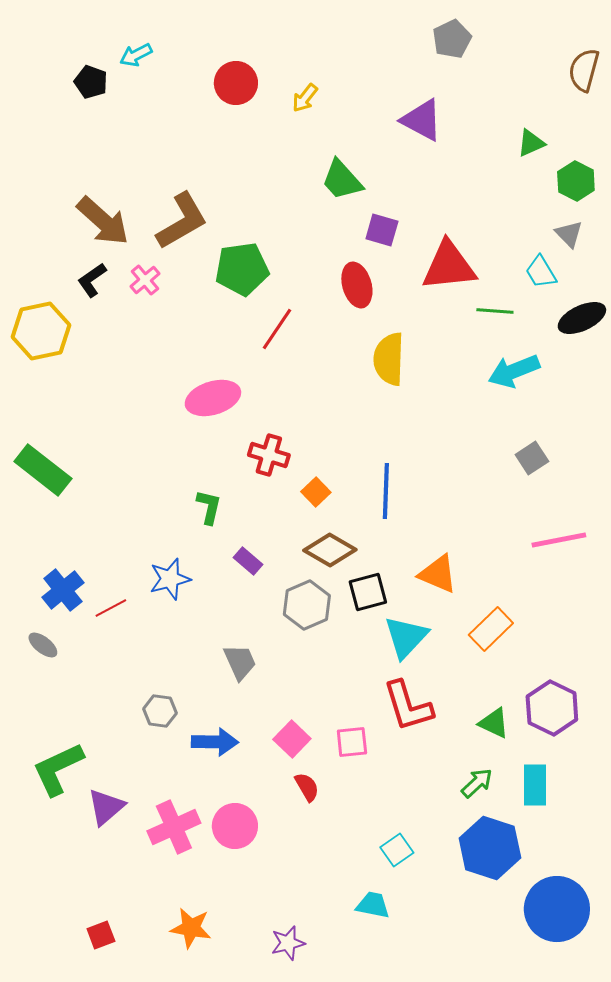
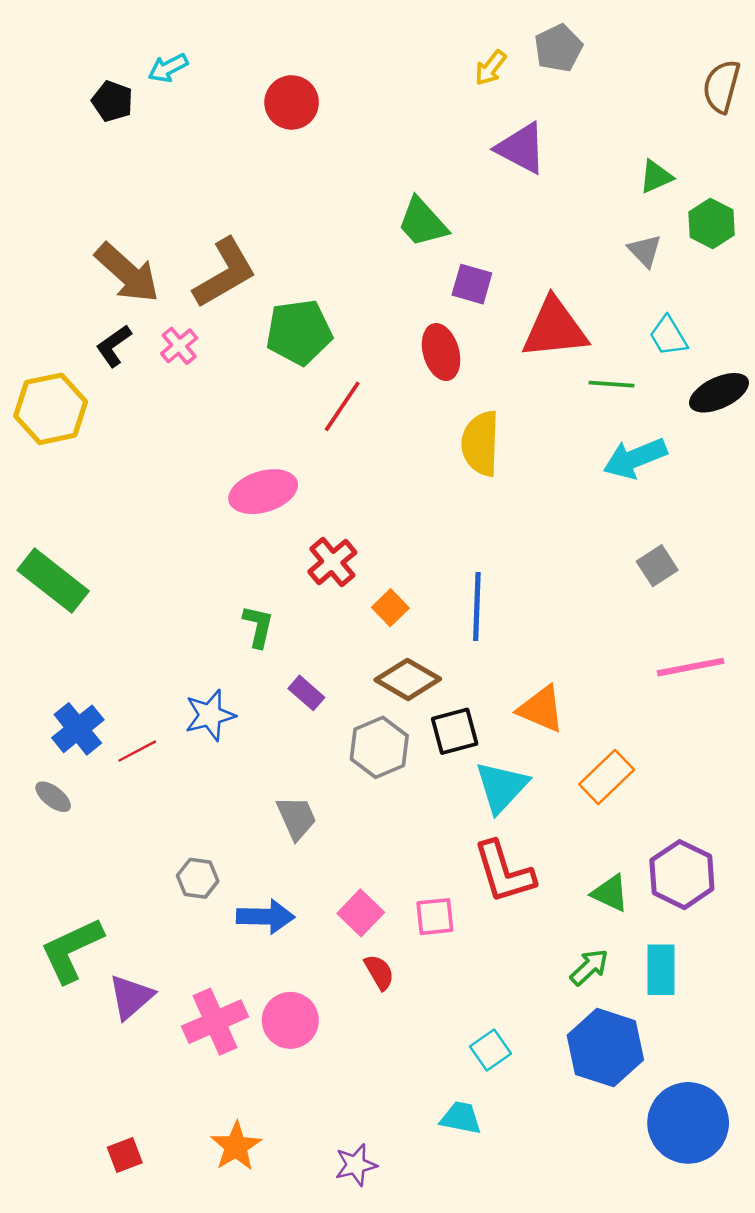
yellow arrow: (305, 98) -> (490, 68), moved
gray triangle: (569, 234) -> (645, 251), moved
red cross: (269, 455) -> (332, 562), turned 33
orange star: (191, 928) -> (236, 1146), turned 30

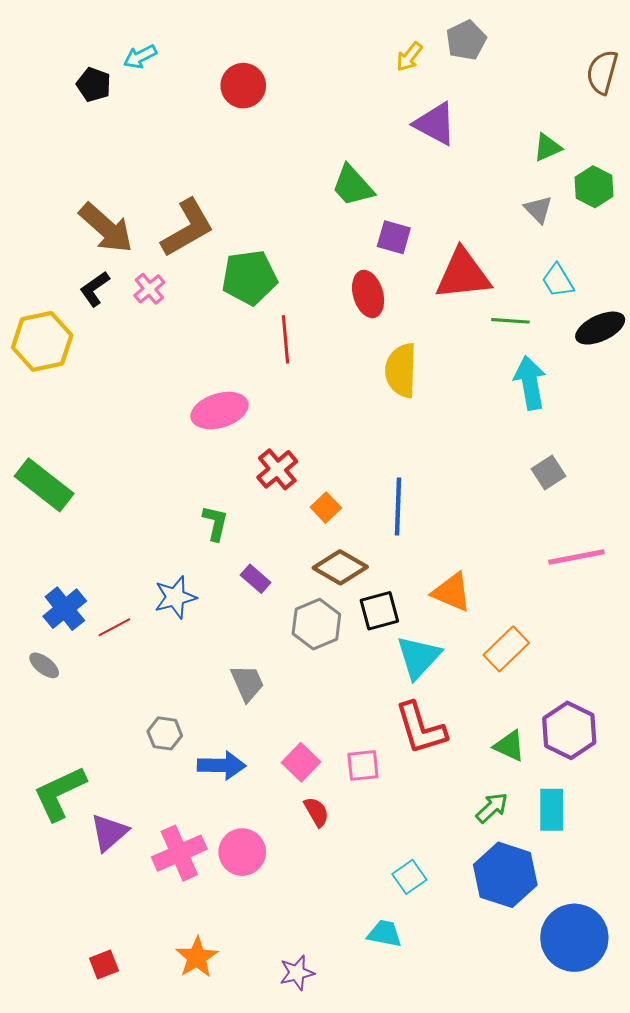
red line: (342, 406) -> (286, 339), turned -39
cyan arrow: (635, 458) -> (530, 383), turned 102

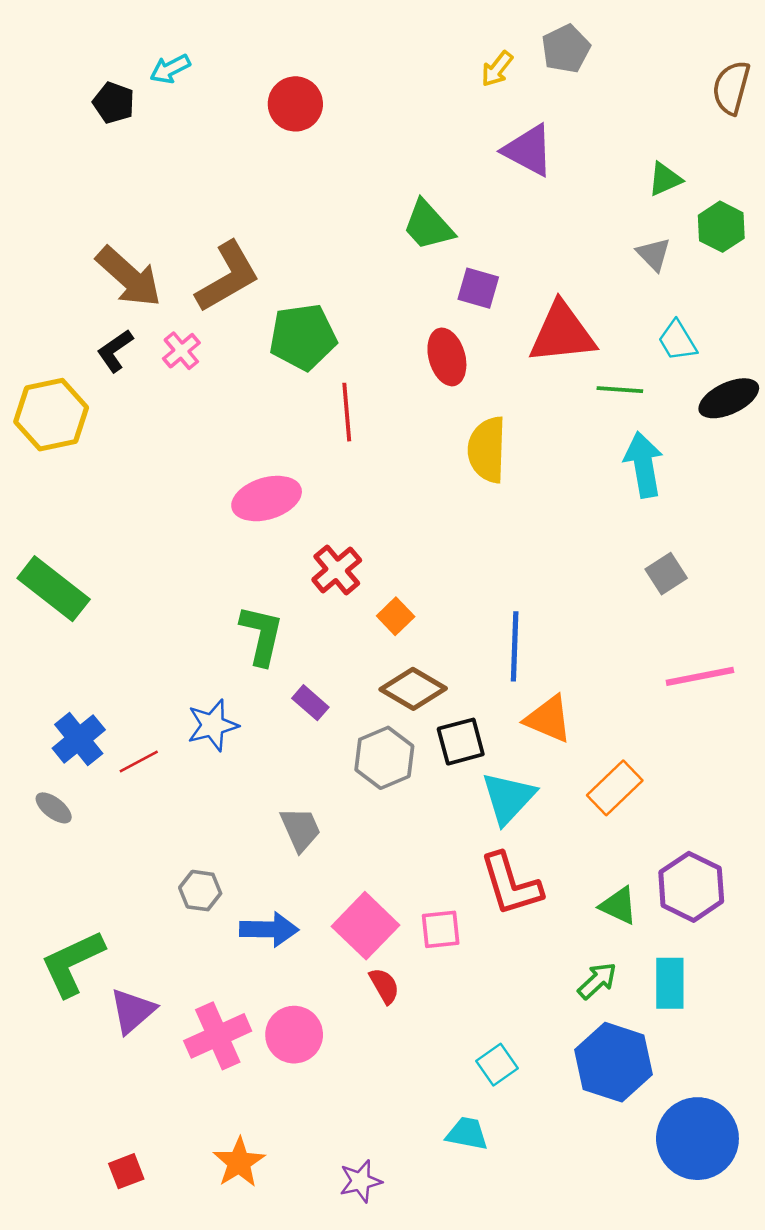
blue line: (398, 506) -> (515, 646), moved
green L-shape: (215, 523) -> (262, 635), size x1.4
pink square: (301, 762) -> (366, 926), size x1.4

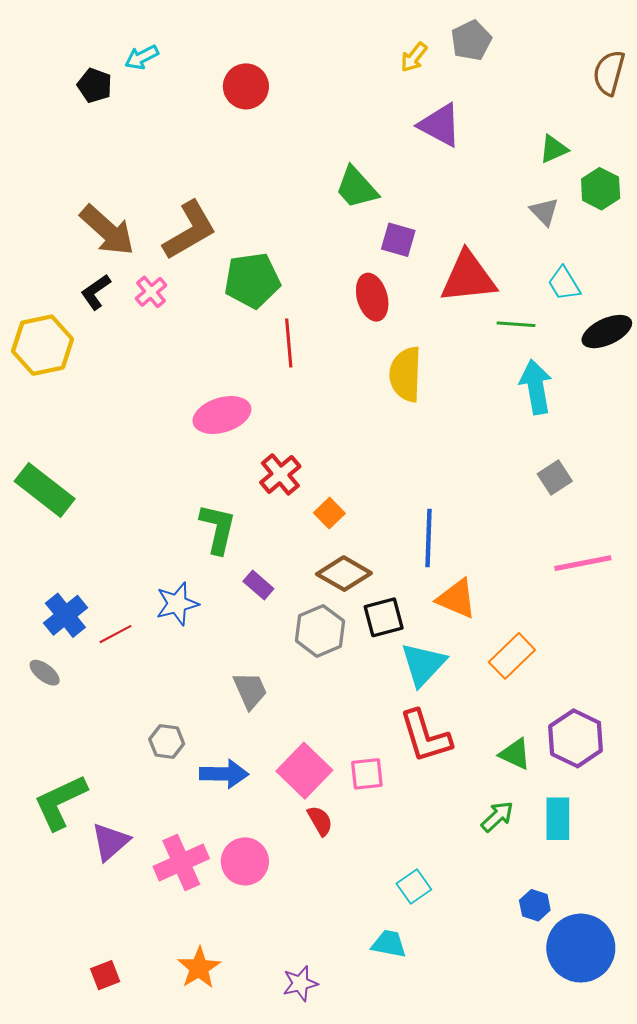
blue hexagon: (614, 1062) -> (535, 905), moved, size x0.5

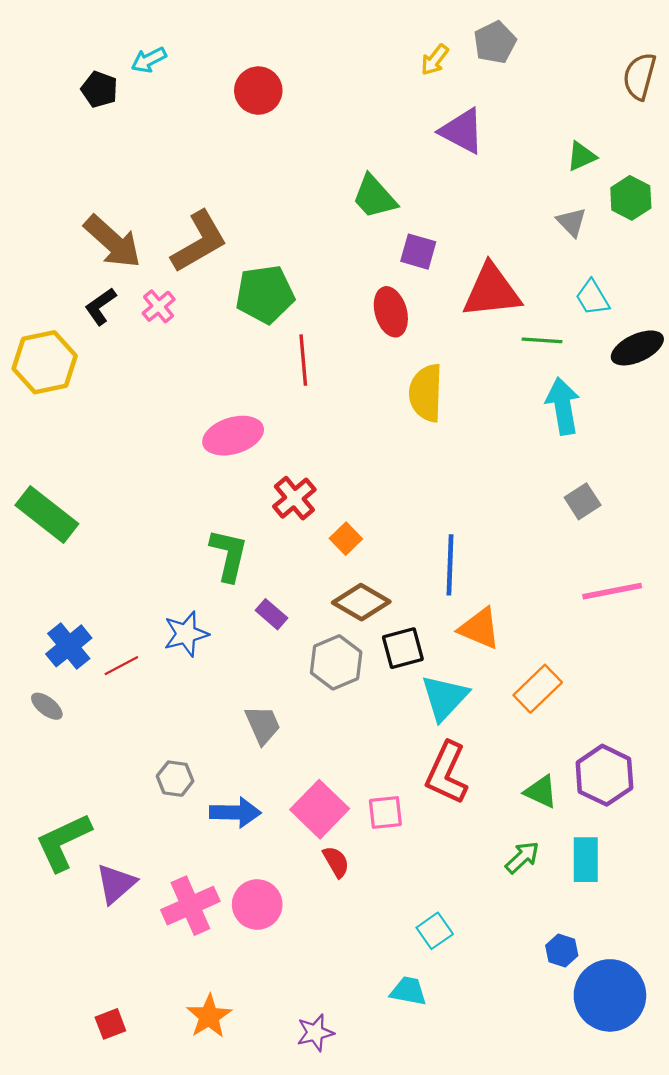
red L-shape: (425, 736) -> (447, 773), turned 42

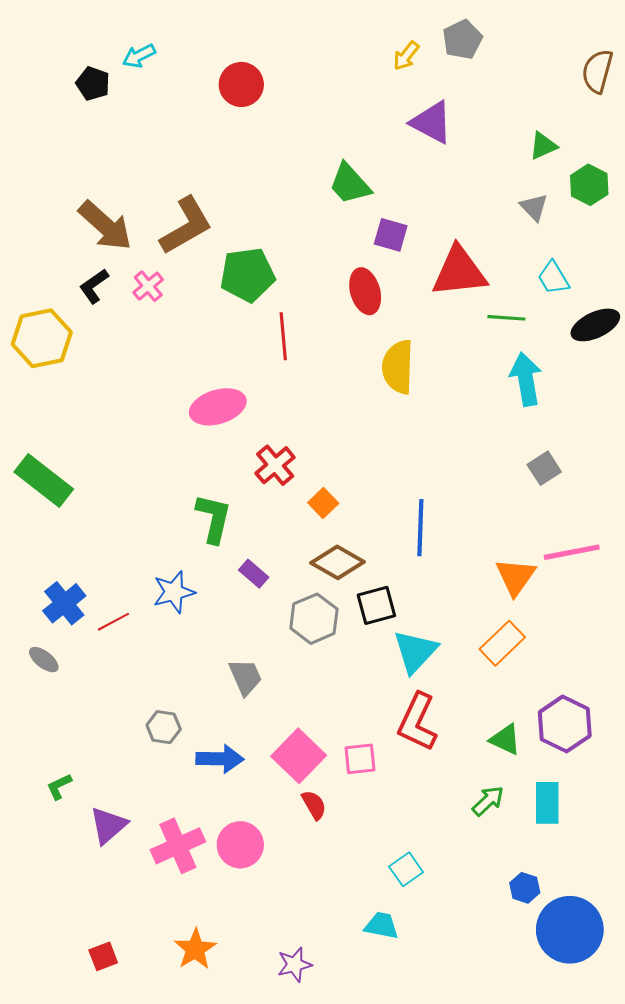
orange triangle: (480, 628) -> (516, 577), moved, turned 42
green L-shape: (63, 842) -> (59, 786), size x0.5

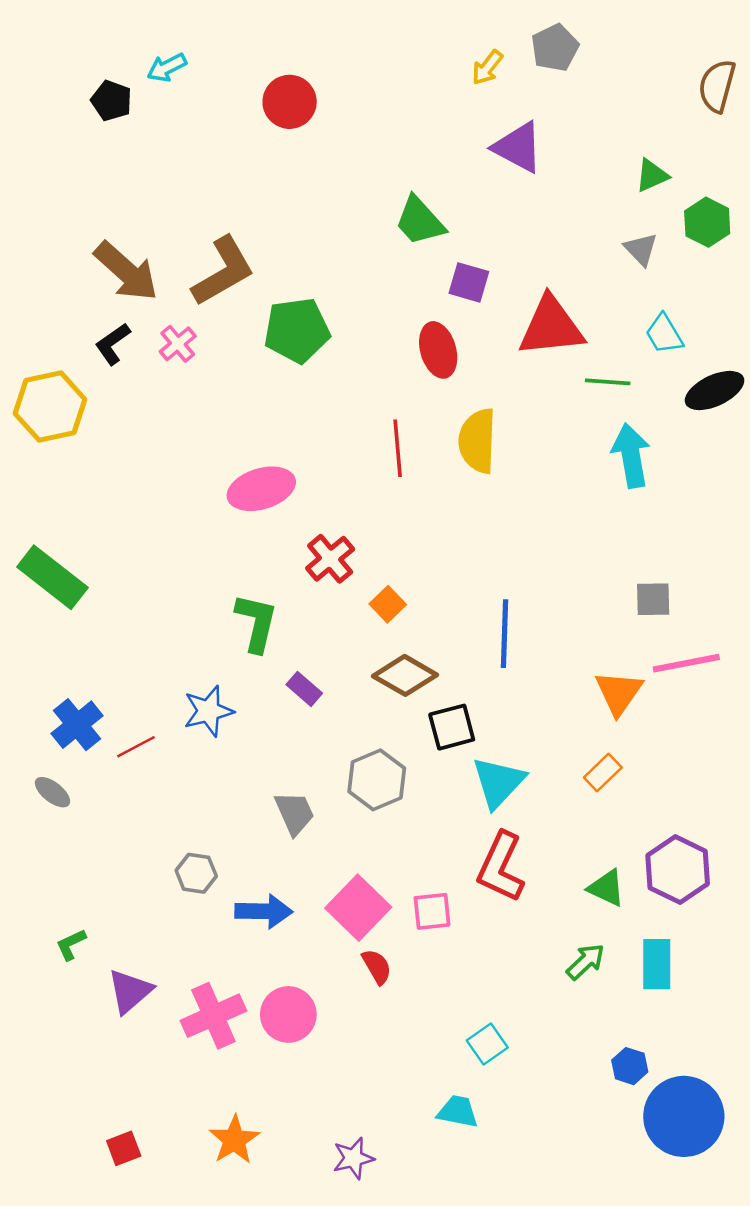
red line: (283, 336) -> (398, 448), moved
gray square: (544, 468) -> (653, 599), moved, turned 32
gray hexagon: (314, 619) -> (377, 780), moved
orange rectangle: (502, 643) -> (603, 773), size x0.7

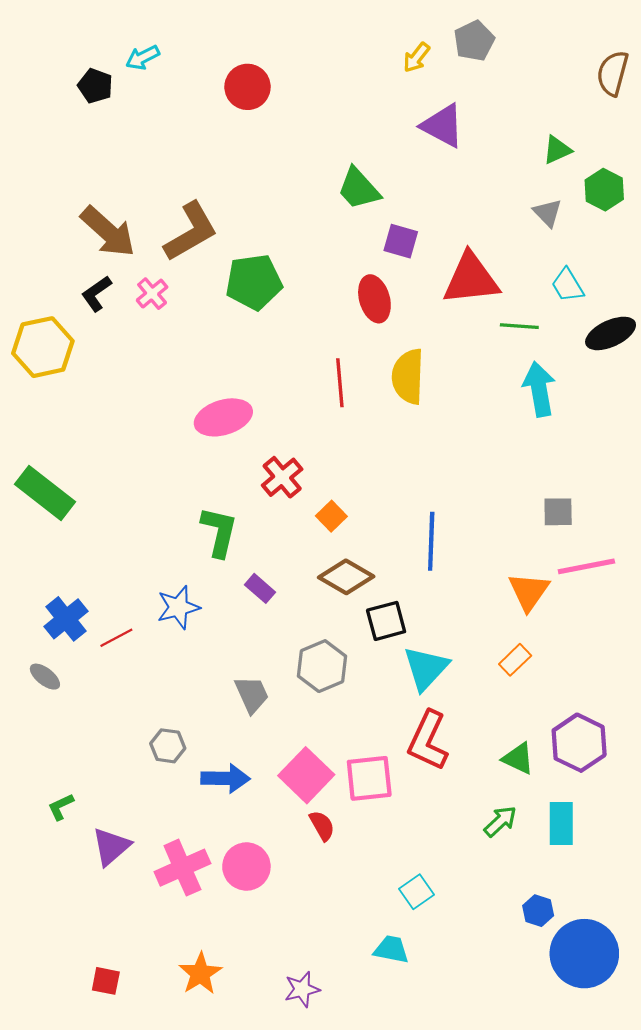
pink square: (432, 911) -> (369, 778), size x1.4
red square: (124, 1148) -> (106, 981), turned 32

